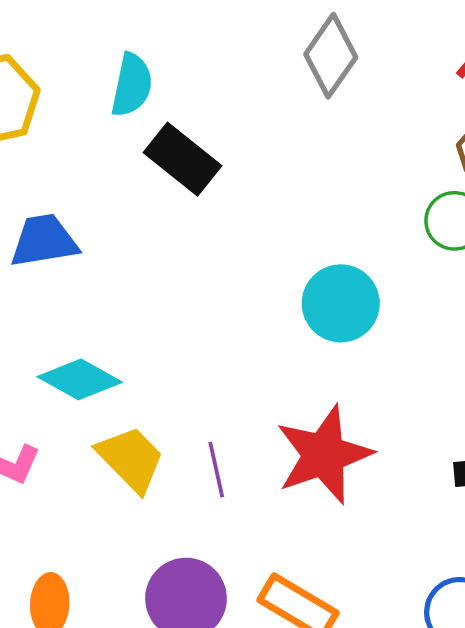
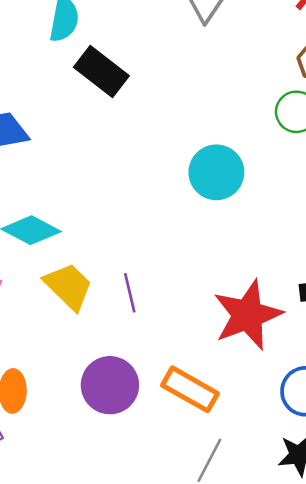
red star: (324, 455) -> (248, 315), moved

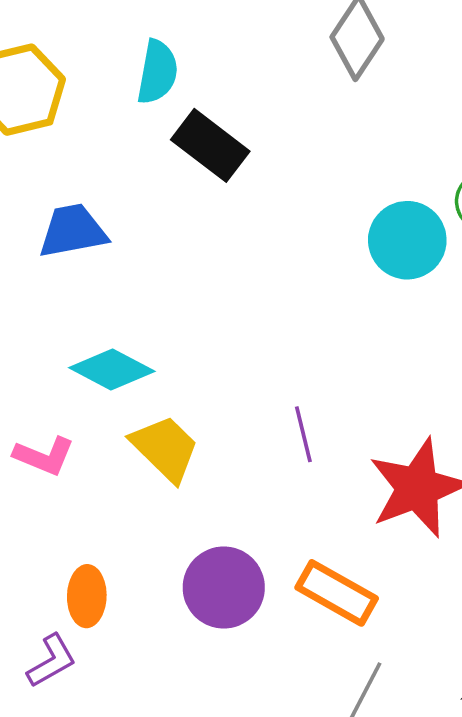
cyan circle: (216, 172) -> (407, 240), moved
purple line: (130, 293) -> (303, 434), moved

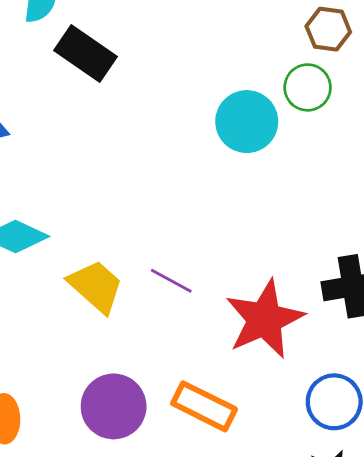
purple line: (303, 434) -> (171, 281), turned -45
yellow trapezoid: (165, 448) -> (96, 286), moved

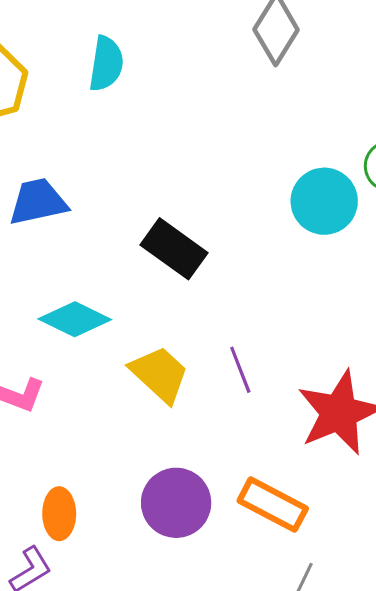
black rectangle: (85, 53) -> (174, 249), moved
purple line: (171, 281) -> (240, 370), turned 39

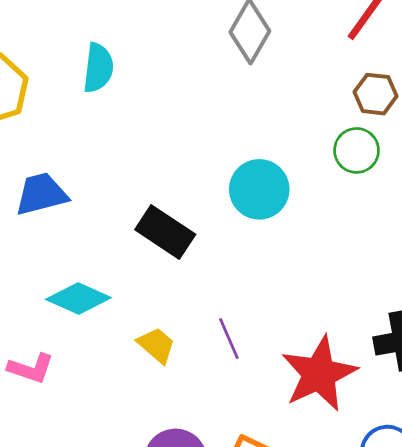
cyan circle: (324, 201) -> (259, 189), moved
yellow trapezoid: (160, 374) -> (156, 345), size x0.7

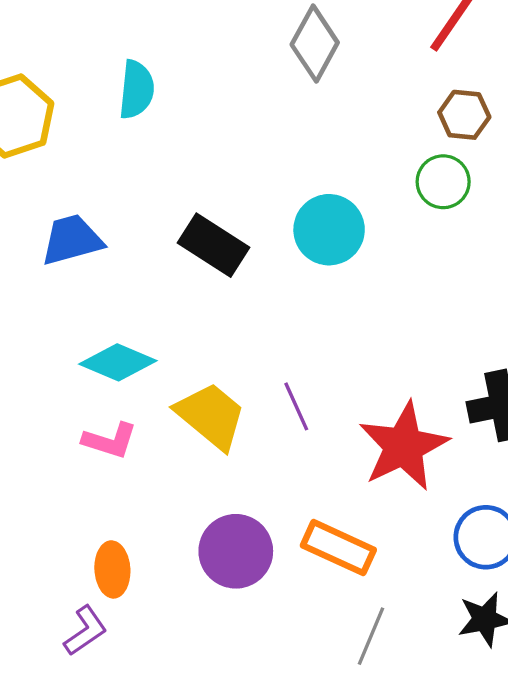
black rectangle: (165, 232) -> (213, 245), moved
yellow trapezoid: (156, 345) -> (211, 416), size x1.6
pink L-shape: (31, 368) -> (110, 441), moved

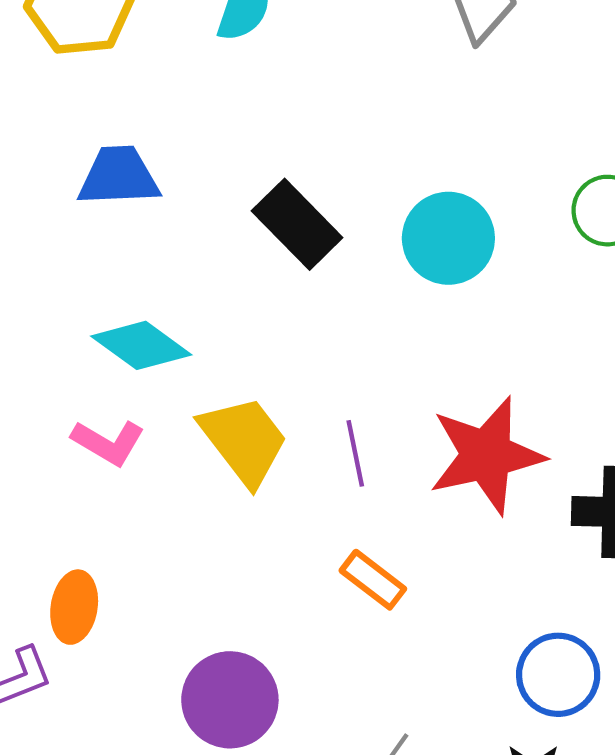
red star: (404, 446) -> (486, 455), moved
orange rectangle: (338, 548) -> (373, 580), moved, size x0.7
purple circle: (236, 551) -> (230, 700), moved

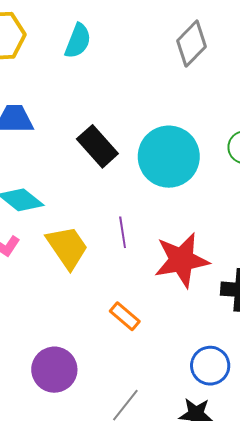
cyan circle: (448, 238) -> (169, 157), size x1.4
purple line: (355, 453) -> (123, 232), moved

